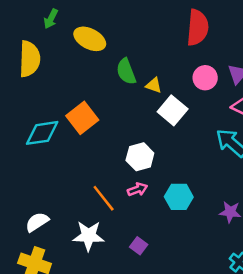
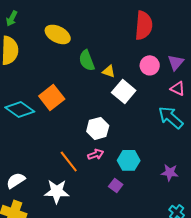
green arrow: (51, 19) -> (12, 18), moved
cyan diamond: (42, 133) -> (20, 109), turned 44
purple square: (139, 246) -> (116, 185), moved

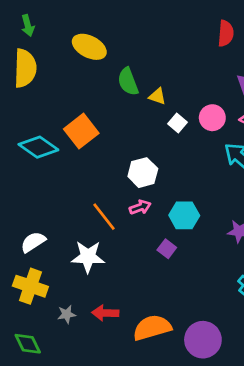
green arrow: (12, 18) -> (28, 25), turned -42
red semicircle: (144, 25) -> (226, 33), moved, size x0.7
pink circle: (150, 65) -> (212, 118), moved
white square: (124, 91) -> (178, 123), size x0.6

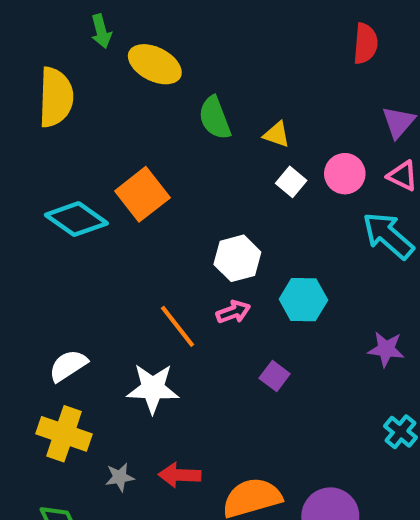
green arrow: (28, 25) -> (101, 31), moved
yellow triangle: (157, 96) -> (277, 134), moved
cyan hexagon: (184, 215) -> (303, 300), moved

